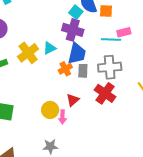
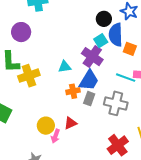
yellow cross: (28, 53) -> (29, 76), moved
red cross: (105, 93) -> (118, 145), moved

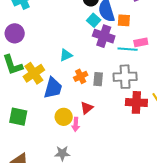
purple cross: (92, 57) -> (104, 36), moved
blue trapezoid: (89, 80) -> (53, 88), moved
red cross: (118, 145) -> (136, 102), moved, turned -35

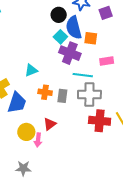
cyan line: (128, 49) -> (83, 75), moved
orange cross: (81, 76) -> (45, 92), turned 32

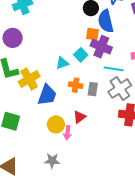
cyan square: (60, 37) -> (81, 55), moved
orange square: (91, 38) -> (92, 34), moved
gray cross: (89, 95) -> (120, 88), turned -35

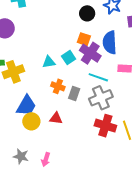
blue semicircle: (106, 21) -> (110, 42), moved
blue trapezoid: (47, 95) -> (26, 106), moved
red triangle: (80, 117) -> (56, 118), turned 32
pink arrow: (67, 133) -> (46, 159), moved

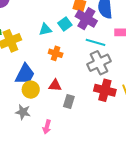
gray rectangle: (74, 93) -> (69, 102), moved
gray star: (21, 156) -> (23, 112), moved

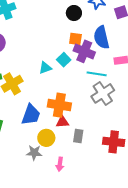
orange cross: (56, 53) -> (59, 105), moved, size x1.6
yellow circle: (31, 90) -> (46, 138), moved
red cross: (105, 90) -> (114, 142), moved

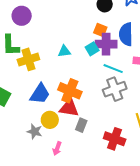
purple cross: (84, 51) -> (106, 44), turned -35
cyan square: (64, 60) -> (92, 49), moved
red triangle: (62, 122) -> (69, 108), size x1.5

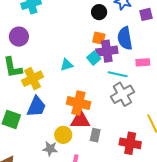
blue trapezoid: (40, 94) -> (36, 107), moved

